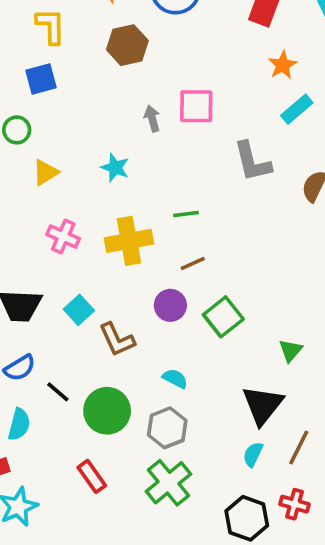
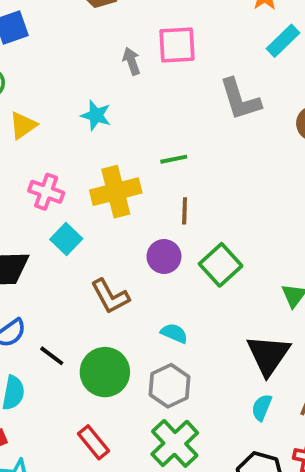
brown line: (193, 263) -> (185, 211), turned -60
cyan square: (79, 310) -> (66, 239), moved

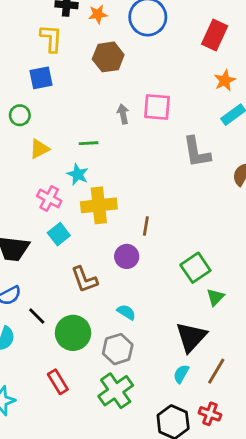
cyan star: (96, 115) -> (78, 174), moved
green line: (174, 159) -> (89, 143), moved
green square: (221, 265) -> (195, 268), moved

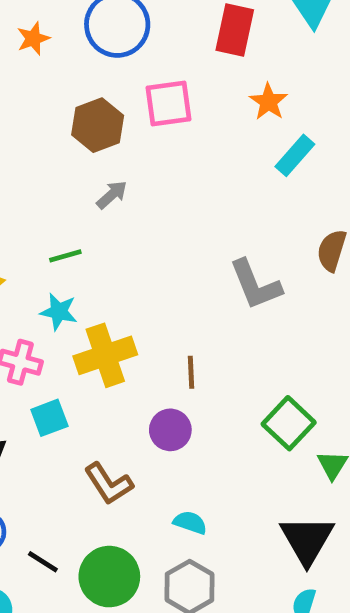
brown hexagon: (108, 57) -> (98, 125), moved
pink square: (157, 107) -> (169, 103), moved
gray arrow: (123, 114) -> (112, 195), turned 72
gray L-shape: (197, 152) -> (255, 285), moved
cyan square: (59, 234) -> (49, 418), turned 30

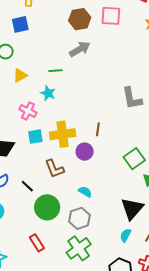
gray arrow: (112, 195) -> (80, 49), size x1.5
yellow cross: (105, 355) -> (63, 134), moved
black line: (43, 562) -> (27, 186), moved

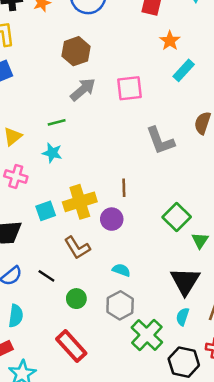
pink square: (111, 16) -> (130, 88), moved
pink cross: (28, 111) -> (16, 176), moved
green circle: (47, 207) -> (76, 299), size x0.6
red rectangle: (37, 243) -> (71, 346), size x1.4
green cross: (79, 248) -> (147, 335), moved

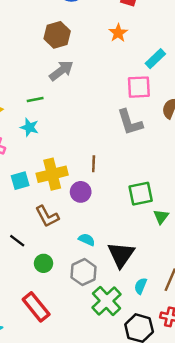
orange star: (170, 41) -> (118, 33), moved
pink square: (130, 88) -> (139, 87), moved
green square: (177, 217) -> (141, 194), turned 30
black triangle: (185, 281) -> (121, 255), moved

